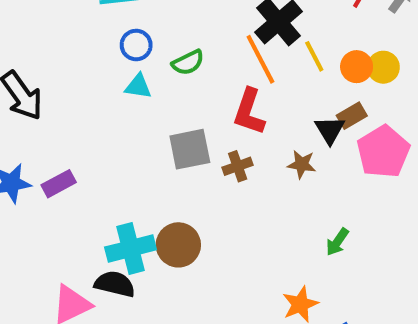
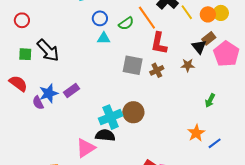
orange line: (260, 59) -> (147, 18), moved
gray square: (190, 149) -> (133, 65), turned 30

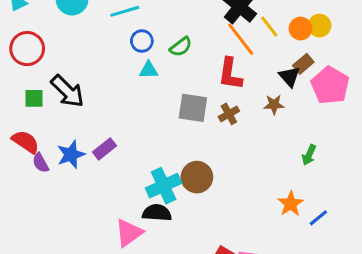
orange line: (147, 18) -> (241, 39), moved
red circle: (22, 20) -> (27, 49), size x1.5
purple semicircle: (38, 103) -> (41, 163), moved

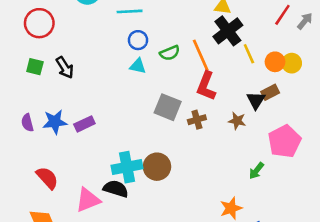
orange line: (241, 39) -> (201, 55), moved
pink pentagon: (330, 85) -> (285, 141), moved
black arrow: (67, 91) -> (65, 67), size x0.7
red semicircle: (26, 142) -> (47, 178), moved

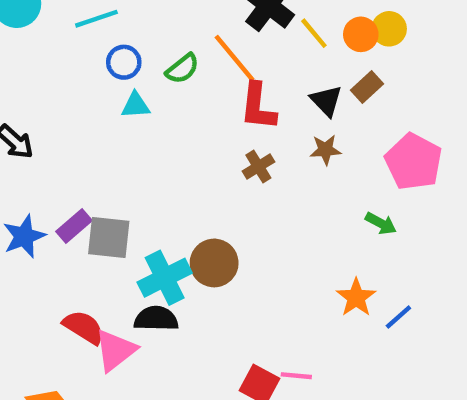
black triangle: (256, 100) -> (326, 101), moved
gray square: (168, 107) -> (109, 238), moved
green arrow: (256, 171) -> (381, 223), turned -84
red semicircle: (47, 178) -> (84, 327), moved

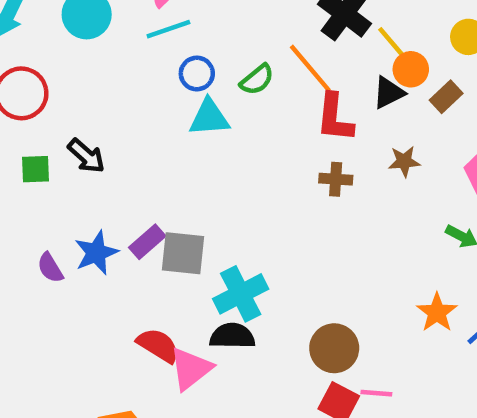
orange circle: (361, 34) -> (411, 69), moved
black triangle: (326, 101) -> (389, 93), moved, turned 48
cyan triangle: (136, 105) -> (209, 118), size x1.4
brown cross: (258, 167) -> (336, 179), turned 36
brown circle: (214, 263) -> (334, 348), moved

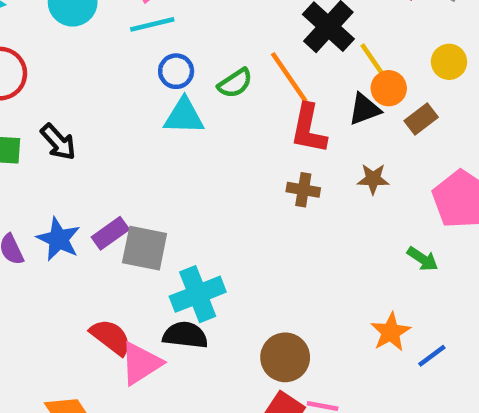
blue star: (96, 253) -> (59, 239), turned -30

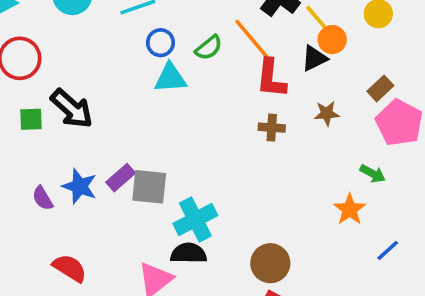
brown rectangle: (421, 119) -> (380, 88), moved
black arrow: (58, 142) -> (72, 109), size x1.4
orange star: (391, 332) -> (350, 209), moved
red semicircle: (111, 337) -> (70, 268), moved

